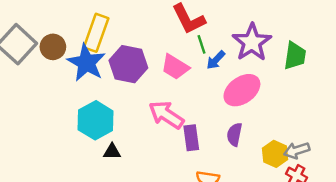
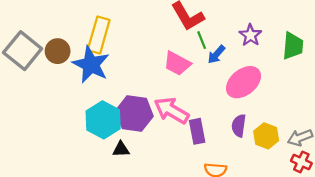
purple star: (252, 42) -> (250, 35), size x0.6
purple hexagon: (128, 64) -> (134, 114), moved
yellow hexagon: (275, 154) -> (266, 136), moved

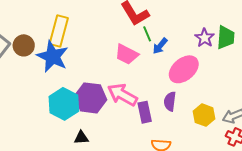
purple star: (250, 35) -> (205, 38), moved
purple semicircle: (239, 126) -> (170, 101), moved
black triangle: (121, 149) -> (81, 138), moved

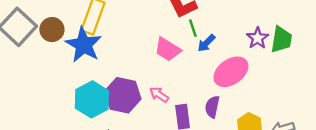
pink arrow: (122, 95) -> (159, 95), size x0.6

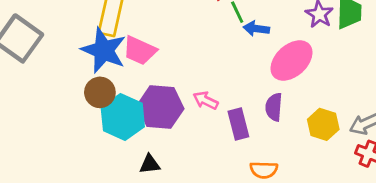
brown circle: (52, 30) -> (100, 92), moved
blue arrow: (206, 43) -> (256, 29), turned 60
pink trapezoid: (168, 49) -> (140, 51), moved

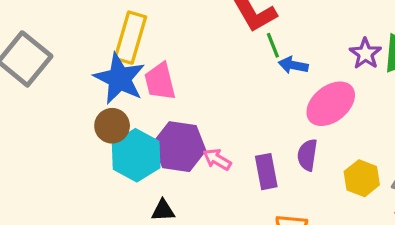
pink trapezoid: (140, 51) -> (160, 81), turned 48
pink arrow: (206, 100) -> (217, 159), moved

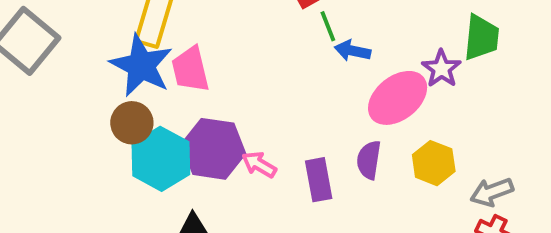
purple star: (365, 54) -> (441, 69), moved
yellow hexagon: (362, 178) -> (434, 163), moved

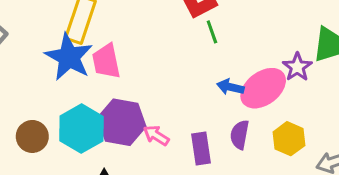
blue arrow: (352, 51) -> (230, 87), moved
brown circle: (132, 123) -> (32, 136), moved

